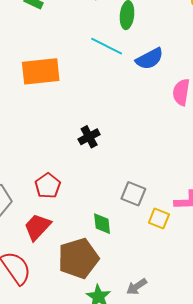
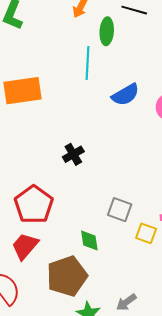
cyan line: (107, 46) -> (88, 63), turned 68
blue semicircle: (150, 59) -> (125, 95), moved
red pentagon: (48, 186) -> (34, 205), size x1.5

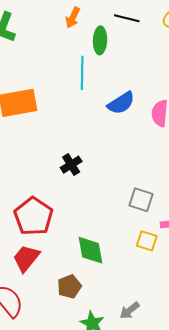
gray square: (120, 210) -> (141, 200), moved
green diamond: (89, 241) -> (90, 250), size x1.4
brown pentagon: (67, 276) -> (69, 287), size x0.6

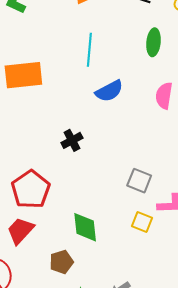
green ellipse: (100, 40) -> (153, 42), moved
blue semicircle: (121, 103) -> (109, 91), moved

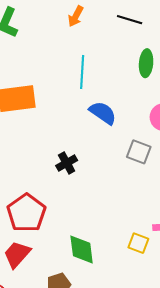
blue semicircle: (109, 91) -> (103, 113), turned -116
gray square: (139, 181) -> (139, 152), moved

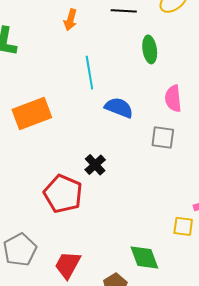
red pentagon: (26, 213) -> (63, 194), moved
green diamond: (82, 250) -> (144, 257), moved

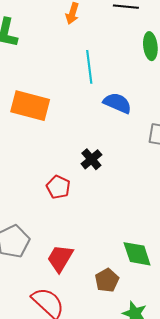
orange rectangle: (32, 114) -> (30, 106), turned 33
red pentagon: (63, 194) -> (58, 187), size x0.6

